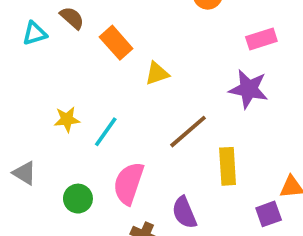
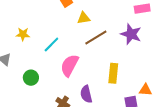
yellow star: (67, 119) -> (23, 34), moved
brown line: (188, 132) -> (96, 38), moved
pink semicircle: (129, 183) -> (70, 65), moved

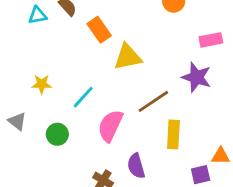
yellow triangle: (84, 18) -> (128, 57), size x1.5
brown line: (96, 38) -> (153, 101), moved
green circle: (31, 78) -> (57, 134), moved

